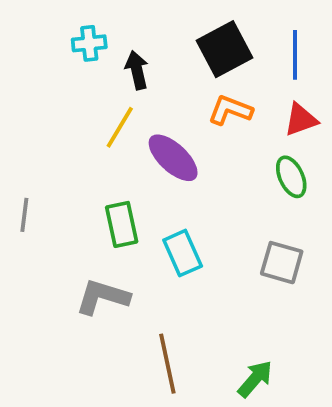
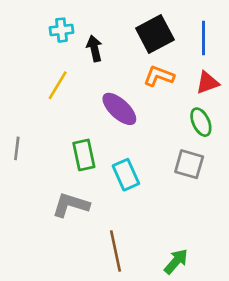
yellow line: (120, 127) -> (58, 85), moved
gray square: (282, 263) -> (189, 164), moved

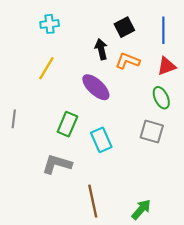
black square: (155, 34) -> (124, 27), size x0.7
black arrow: (94, 48) -> (101, 49), moved
green rectangle: (84, 155) -> (67, 124), turned 35

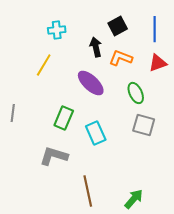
cyan cross: (50, 24) -> (57, 30), moved
green ellipse: (161, 98) -> (136, 93), moved

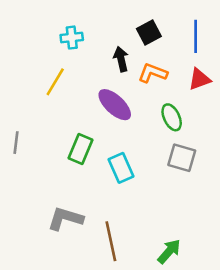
gray L-shape: (54, 156) -> (65, 219), moved

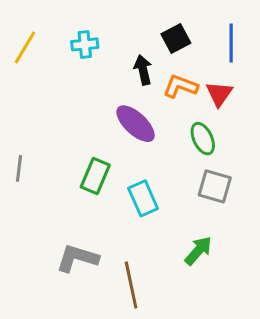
red triangle: (199, 79) -> (219, 94), moved, turned -35
yellow line: (55, 82) -> (25, 47), moved
green arrow: (169, 251) -> (198, 251), moved

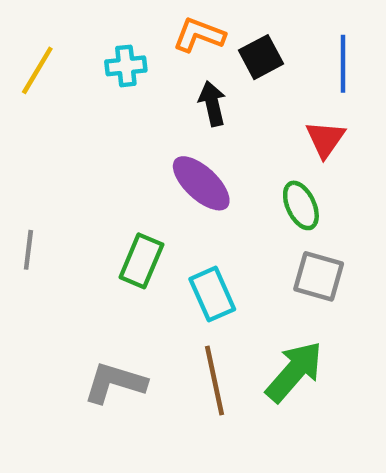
orange L-shape: (180, 86) -> (199, 35), moved
green arrow: (198, 251) -> (294, 372), size x1.4
brown line: (131, 285) -> (215, 380), moved

